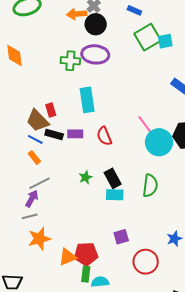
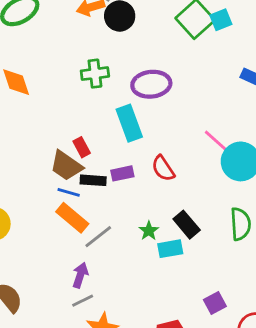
purple ellipse: (95, 54) -> (151, 84), moved
orange rectangle: (34, 157) -> (72, 218), size x1.6
gray line: (39, 183) -> (98, 237), moved
cyan rectangle: (115, 195) -> (170, 249), moved

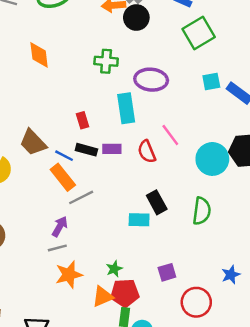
cyan square: (221, 20) -> (211, 82), moved
pink line: (216, 141) -> (170, 135), moved
brown trapezoid: (66, 166) -> (33, 142), moved
green star: (149, 231) -> (114, 269), moved

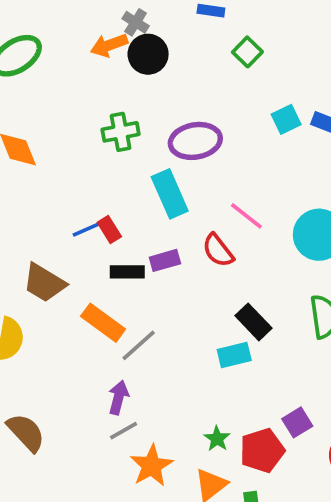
green square: (199, 33) -> (247, 52), size x0.6
blue line: (64, 156) -> (87, 229), moved, turned -36
red pentagon: (125, 293) -> (262, 450), moved

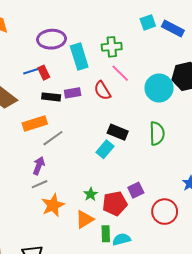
green cross: (121, 132) -> (112, 47), moved
purple ellipse: (195, 141) -> (52, 39), moved
black rectangle: (253, 322) -> (118, 132), turned -30
orange rectangle: (103, 323) -> (35, 124), turned -60
cyan rectangle: (234, 355) -> (105, 149), turned -42

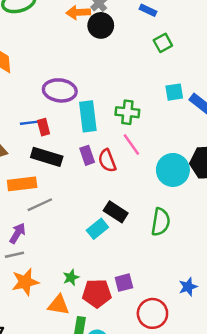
purple rectangle: (73, 93) -> (87, 155), moved, turned 70
black rectangle: (51, 97) -> (47, 157), size x1.4
orange triangle: (84, 219) -> (59, 305), turned 30

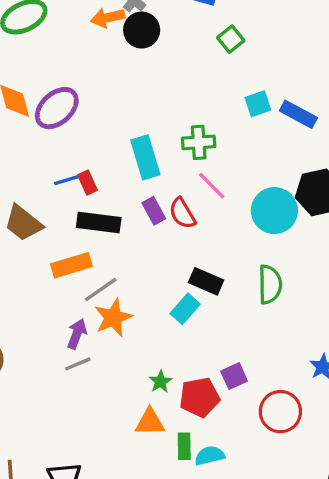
purple ellipse: (60, 90) -> (57, 108), moved, turned -40
orange star: (25, 282) -> (113, 318), moved

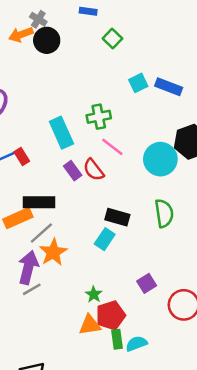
black rectangle: (99, 222) -> (39, 202), moved
purple arrow: (77, 334) -> (28, 267), size x1.5
red pentagon: (199, 397) -> (111, 315), moved

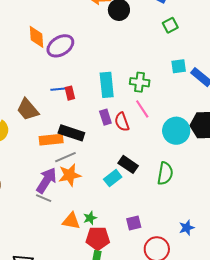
gray line: (32, 289) -> (44, 198), turned 35
orange triangle: (90, 325) -> (71, 221), moved

